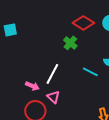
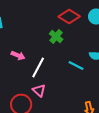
pink arrow: (32, 86) -> (18, 56), moved

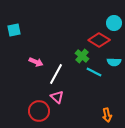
red diamond: (69, 16) -> (99, 40), moved
green cross: (56, 36) -> (82, 56), moved

